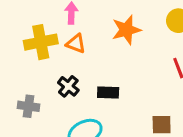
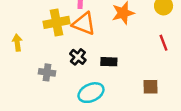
orange triangle: (76, 44) -> (84, 24), size x1.5

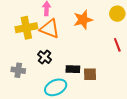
black rectangle: (109, 62) -> (73, 69), moved
brown square: (150, 87) -> (90, 74), moved

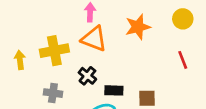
yellow cross: (26, 28) -> (54, 51), moved
black rectangle: (73, 69) -> (114, 90), moved

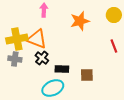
orange triangle: (94, 39) -> (37, 39), moved
gray cross: (53, 93) -> (15, 59), moved

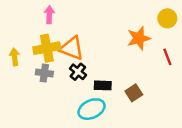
pink arrow: (44, 10) -> (49, 15), moved
orange star: (80, 21) -> (139, 38), moved
brown square: (87, 75) -> (134, 93), turned -32

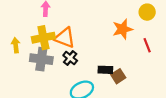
gray cross: (44, 73) -> (41, 59), size x1.5
black rectangle: (103, 85) -> (105, 70), moved

